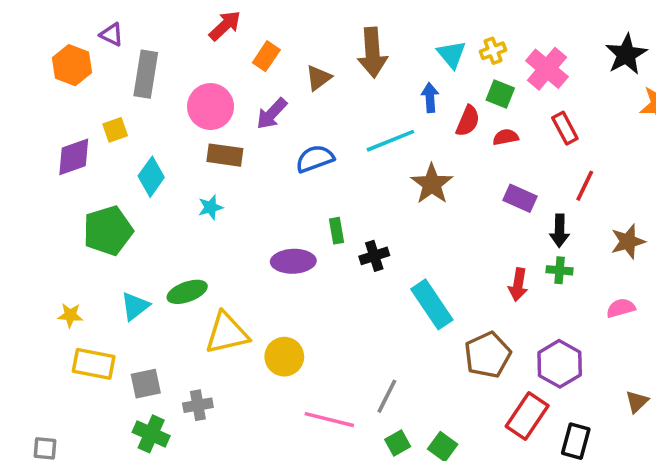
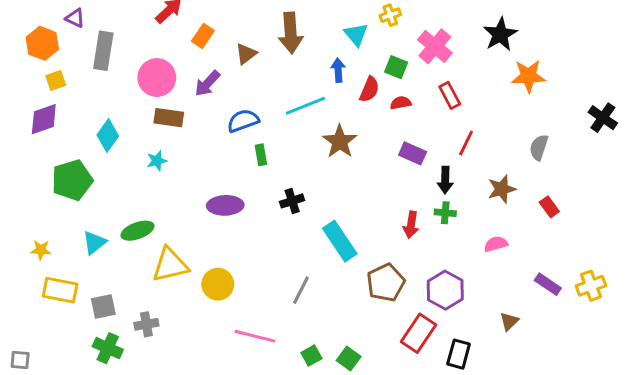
yellow cross: (493, 51) -> (390, 15), moved
yellow square: (115, 130) -> (56, 81), moved
green rectangle: (336, 231) -> (261, 155), moved
gray line: (387, 396) -> (301, 290), moved

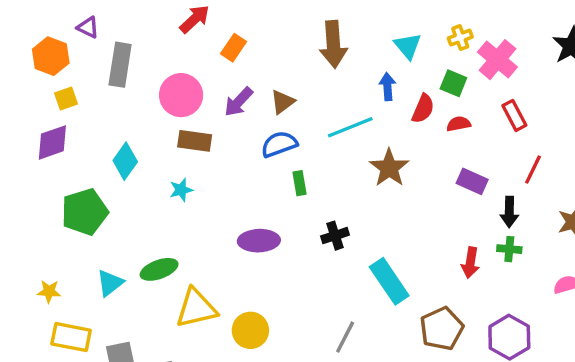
yellow cross: (390, 15) -> (460, 38), moved
brown triangle: (246, 54) -> (283, 102), moved

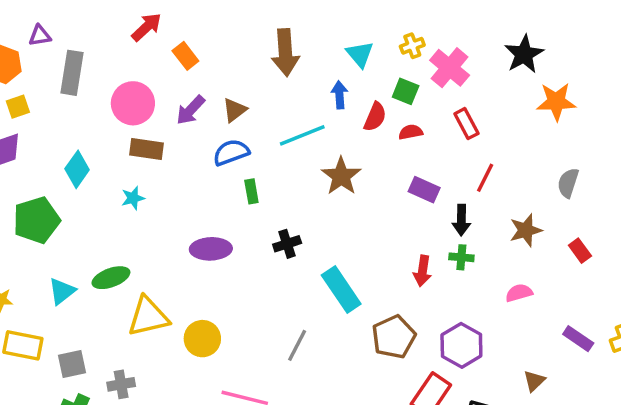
purple triangle: (88, 27) -> (40, 36), turned -35
orange rectangle: (233, 48) -> (185, 56), turned -72

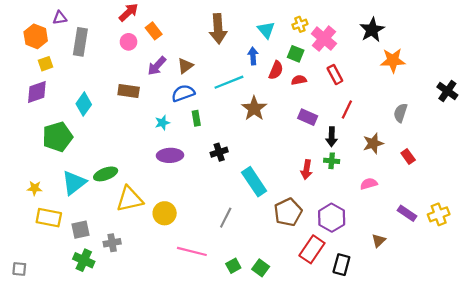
pink circle: (133, 103) -> (129, 42), moved, size x0.6
cyan star: (133, 198) -> (162, 123), moved
cyan triangle: (62, 291) -> (74, 183), size x1.4

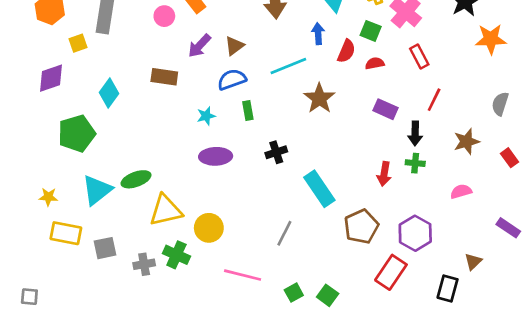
yellow square: (46, 64) -> (78, 43), moved
green cross: (84, 260) -> (176, 255), moved
black rectangle: (341, 265) -> (448, 289), moved

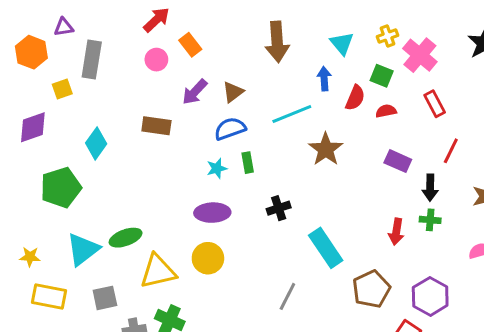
cyan star: (206, 116) -> (217, 168), moved
yellow circle: (209, 228) -> (208, 258), moved
gray square: (105, 248) -> (105, 298), moved

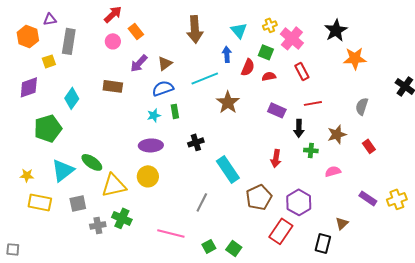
red line: (451, 151) -> (313, 103), turned 54
green cross: (430, 220) -> (311, 150), moved
green ellipse: (126, 238) -> (92, 162), turned 55

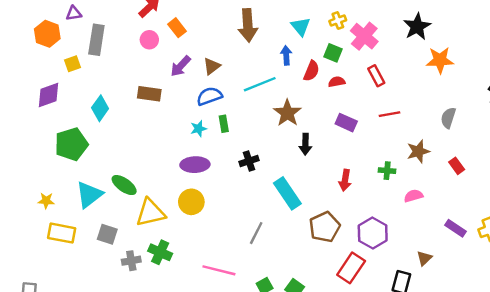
black arrow: (299, 128) -> (305, 144), moved
gray square: (78, 203) -> (107, 234), turned 30

